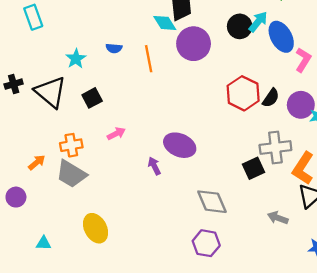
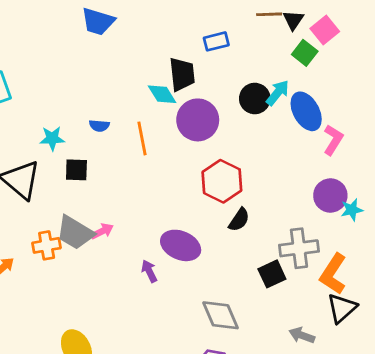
cyan star: (76, 59) -> (52, 138), turned 30
red hexagon: (243, 93) -> (222, 181), moved
black square: (92, 98) -> (76, 170), moved, turned 30
black semicircle: (271, 98) -> (239, 220), moved
gray trapezoid: (71, 174) -> (75, 233), moved

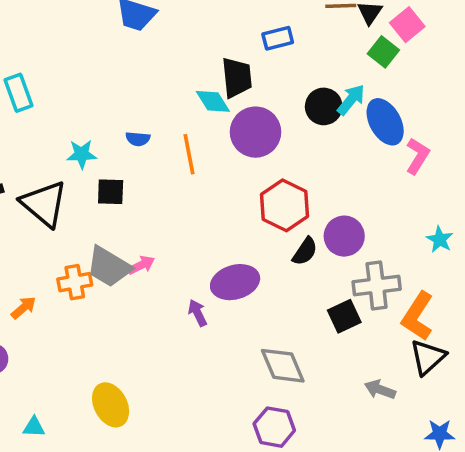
purple circle: (330, 196) -> (344, 236), moved
cyan star: (352, 210) -> (440, 239), turned -30
purple ellipse: (181, 245) -> (235, 282), turned -39

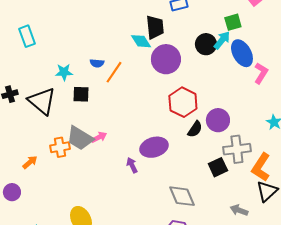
green square: (383, 52) -> (233, 22), moved, turned 36
orange line: (189, 154) -> (114, 72), moved, turned 45

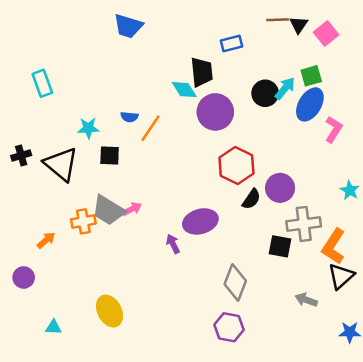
green square: (233, 22) -> (311, 76), moved
blue ellipse: (242, 53) -> (310, 104), turned 60
black square: (218, 167) -> (280, 246), turned 36
gray diamond: (182, 196) -> (235, 282), turned 44

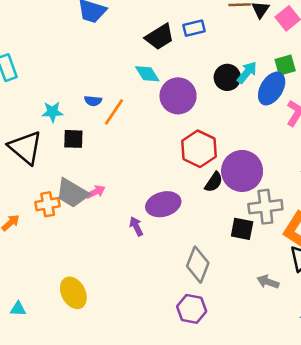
black trapezoid: (202, 72) -> (160, 37), moved, turned 64
green square: (311, 76) -> (285, 65), moved
purple circle: (280, 188) -> (242, 171), size x1.4

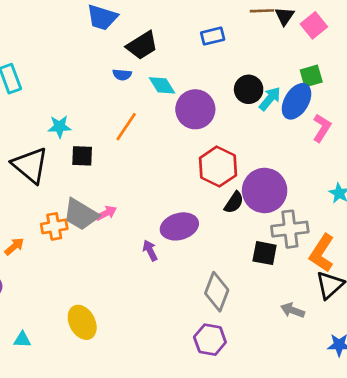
black trapezoid: (160, 37) -> (142, 45), moved
cyan arrow: (247, 72) -> (270, 99), moved
blue semicircle: (93, 101) -> (122, 75), moved

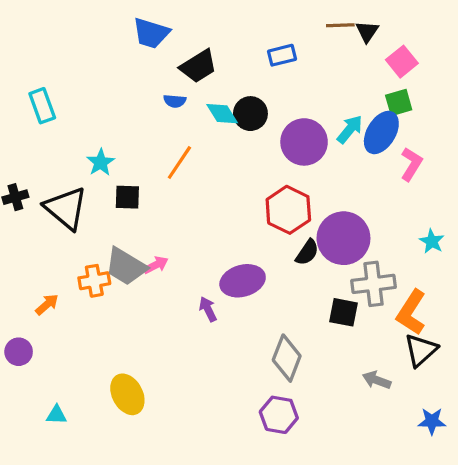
pink square: (314, 25) -> (402, 62), moved
black circle: (249, 89) -> (250, 114), moved
purple circle: (195, 109) -> (304, 142), moved
cyan star: (60, 127) -> (101, 162), turned -30

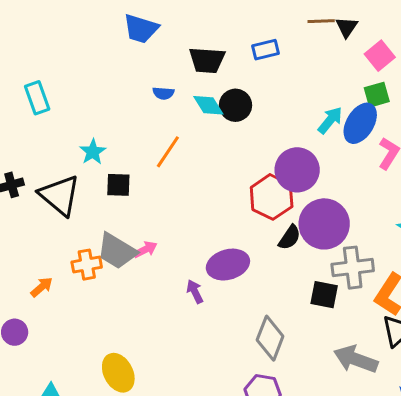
black trapezoid: (198, 66) -> (207, 60), moved, turned 36
purple circle: (304, 142) -> (297, 170), moved
gray arrow: (377, 380) -> (356, 359), size x1.6

